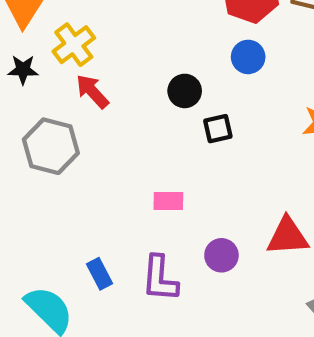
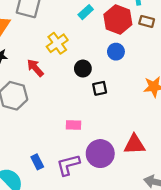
yellow cross: (74, 45) -> (57, 43), moved
purple circle: (221, 255) -> (100, 154), size x1.6
purple L-shape: (160, 278) -> (68, 165), turned 70

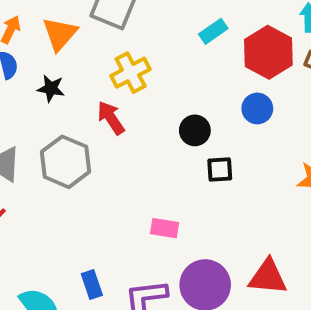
yellow cross: (57, 43) -> (131, 73), moved

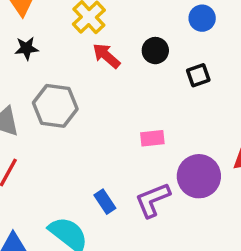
red arrow: (111, 118) -> (106, 56), moved
black square: (220, 169) -> (198, 75), moved

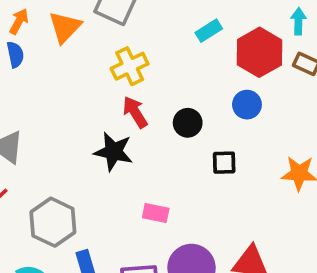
black star: (27, 48) -> (113, 152), moved, size x1.5
gray hexagon: (55, 106) -> (53, 222), moved

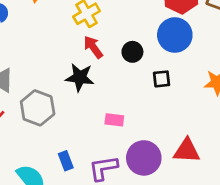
blue circle: (247, 105) -> (175, 35), size x1.6
gray hexagon: (53, 222) -> (38, 108), moved

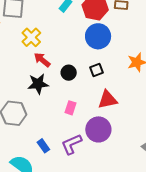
black circle: (132, 52) -> (69, 73), moved
pink rectangle: (114, 120) -> (70, 108), turned -64
red triangle: (187, 151) -> (108, 100), moved

